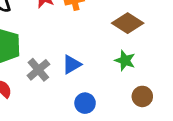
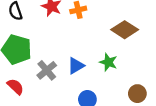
green star: (125, 60) -> (108, 62), moved

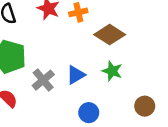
brown diamond: (125, 30) -> (110, 35), moved

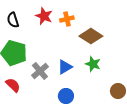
blue circle: (89, 113) -> (66, 96), moved

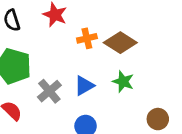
orange cross: (67, 19) -> (87, 38), moved

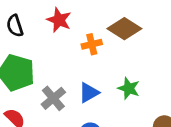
brown diamond: (120, 43) -> (124, 29), moved

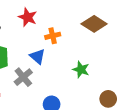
brown diamond: (124, 29) -> (94, 24), moved
blue triangle: (89, 93) -> (37, 56), moved, turned -49

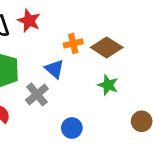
red star: (28, 17) -> (29, 21), moved
brown diamond: (94, 24) -> (107, 47), moved

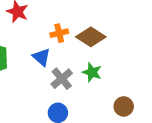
gray cross: (37, 94) -> (62, 79), moved

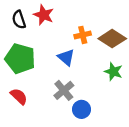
gray cross: (62, 79) -> (64, 90), moved

